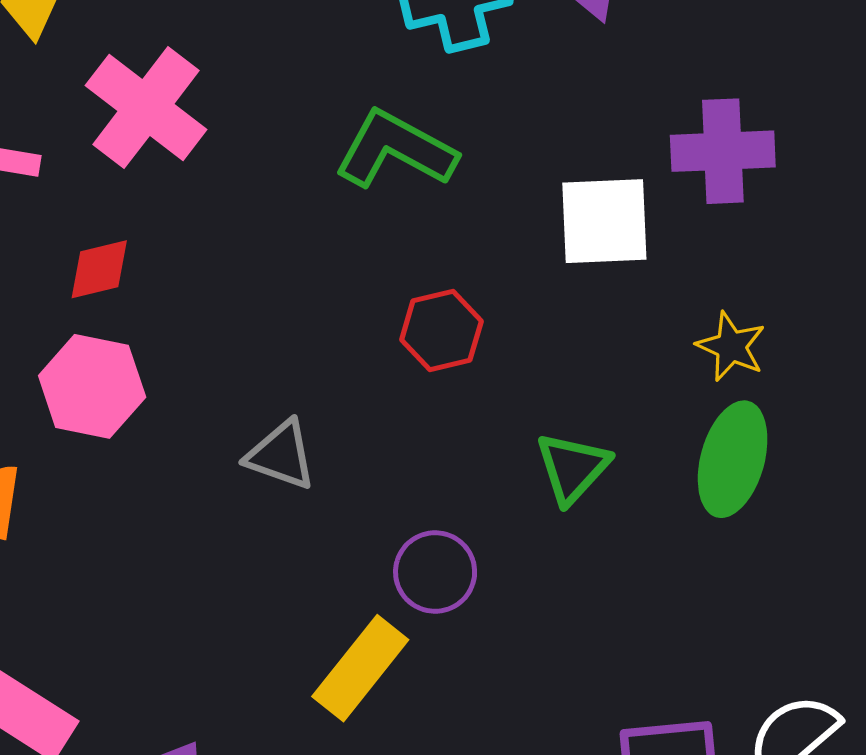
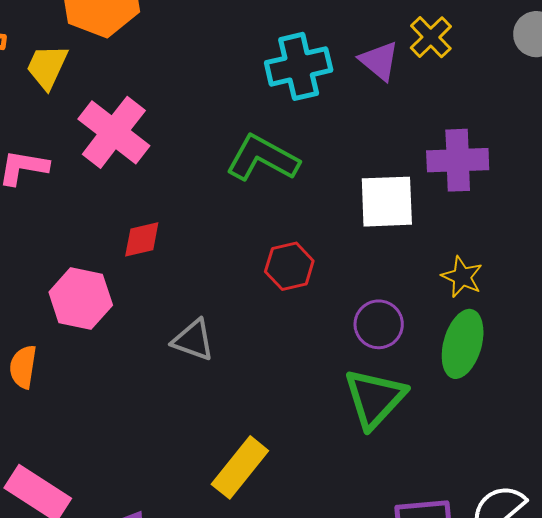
red diamond: (99, 269) -> (142, 239), moved
green triangle: (572, 468) -> (375, 398), moved, size x1.4
purple circle: (435, 572) -> (379, 324), moved

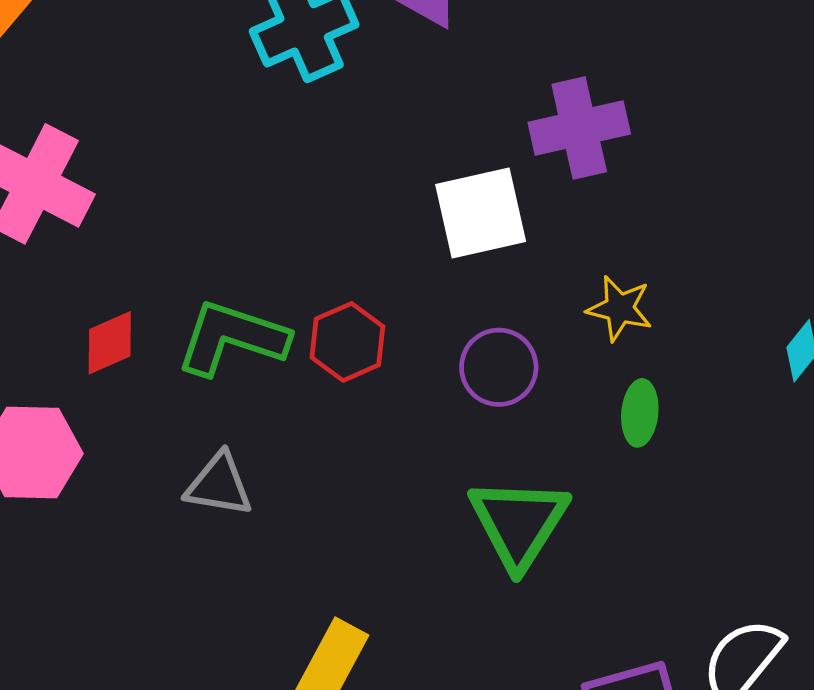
green L-shape: (262, 158) -> (232, 338), moved
purple circle: (379, 324) -> (499, 367), moved
green ellipse: (463, 344) -> (640, 413), size x0.6

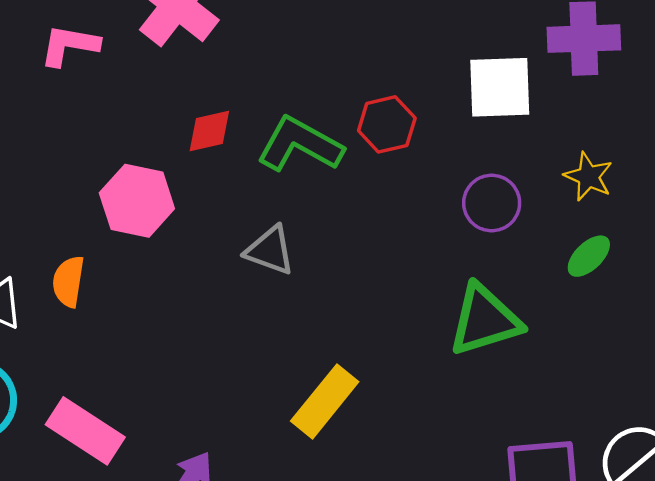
red hexagon: (347, 342) -> (387, 124), moved
green ellipse: (640, 413) -> (589, 256), turned 30
green triangle: (519, 523) -> (485, 320), turned 30

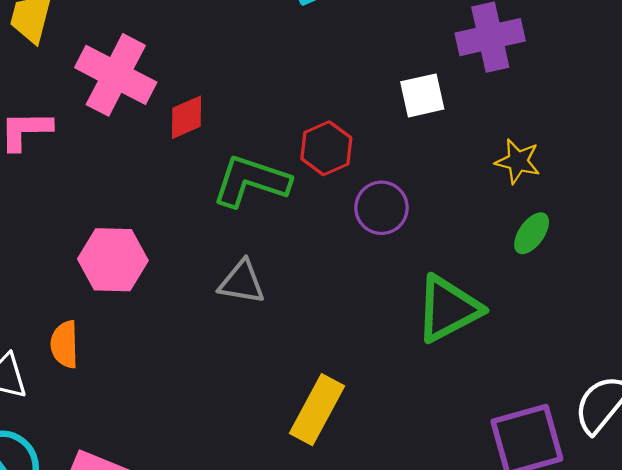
white square: (500, 87) -> (422, 95), size x0.7
red diamond: (209, 131) -> (187, 117), moved
purple circle: (492, 203) -> (381, 208), moved

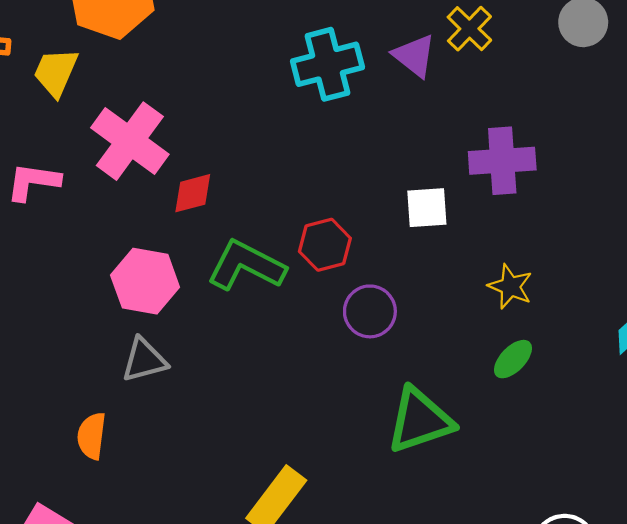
pink hexagon: (113, 260) -> (145, 281), moved
gray triangle: (242, 282) -> (144, 360), moved, turned -33
orange semicircle: (65, 344) -> (92, 436), moved

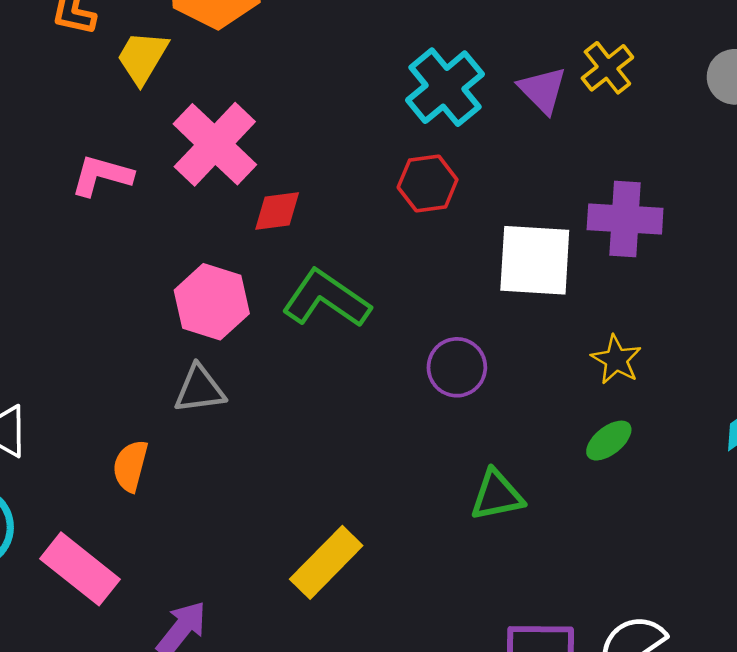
cyan cross: (327, 64) -> (445, 87), turned -32
white square: (427, 208) -> (535, 260), size x1.6
red hexagon: (325, 245) -> (428, 183), moved
green triangle: (420, 420) -> (497, 495), size x0.7

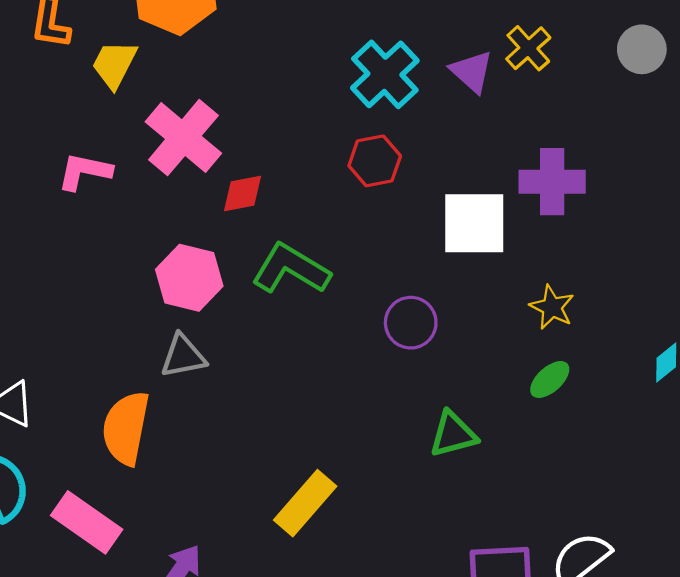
orange semicircle: (130, 466) -> (126, 428), size x1.6

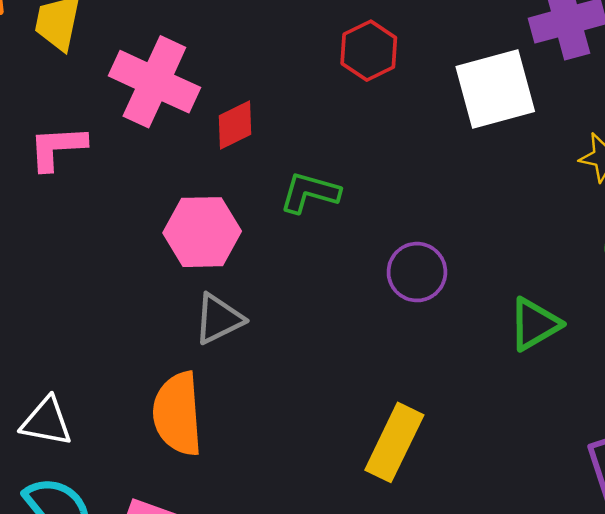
green L-shape: (291, 269) -> (310, 193), size x0.7
purple circle: (411, 323) -> (417, 272), moved

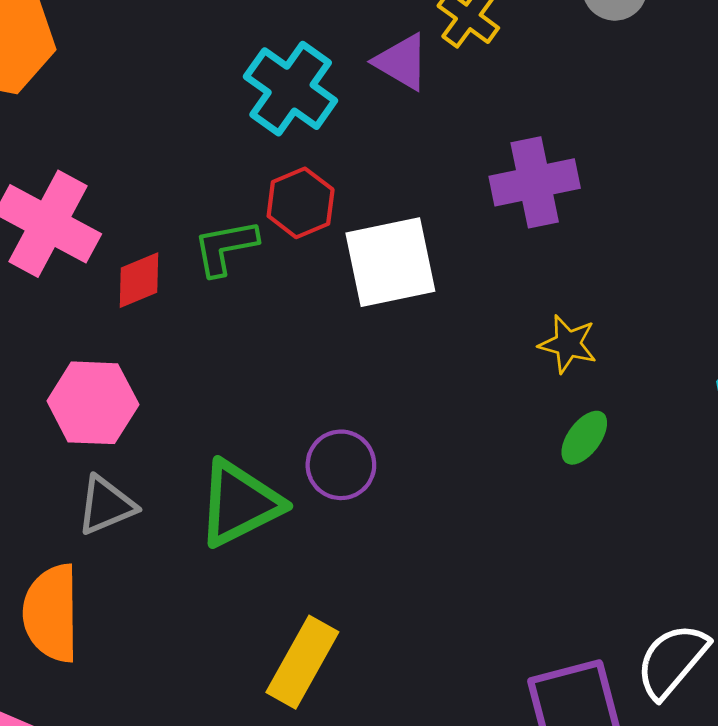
white square: (495, 89) -> (390, 262), moved
green L-shape: (310, 193) -> (225, 247), moved, turned -30
green triangle: (534, 324) -> (240, 503), moved, size x1.4

